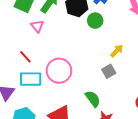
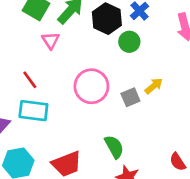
pink circle: (59, 71) -> (91, 86), moved
gray square: (109, 71) -> (130, 97), moved

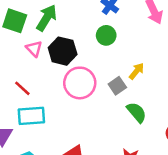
black hexagon: (107, 19) -> (63, 51), moved
green semicircle: (114, 147) -> (137, 112), moved

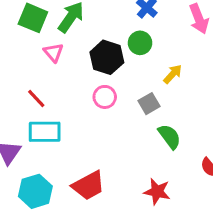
black hexagon: (63, 51) -> (107, 57), moved
yellow arrow: (137, 71) -> (173, 74), moved
pink circle: (80, 83) -> (105, 97), size x0.6

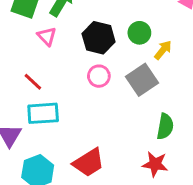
green circle: (140, 43) -> (139, 33), moved
gray square: (149, 104) -> (142, 80), size x1.5
green semicircle: (170, 137) -> (165, 126), moved, turned 50

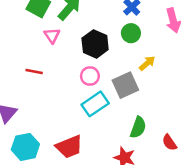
green circle: (139, 33) -> (131, 33), moved
red line: (33, 82) -> (34, 71), turned -42
cyan rectangle: (43, 113) -> (95, 104), moved, turned -40

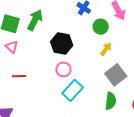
green circle: (131, 33) -> (101, 27), moved
pink triangle: (52, 35) -> (12, 47), moved
gray square: (125, 85) -> (116, 75), moved

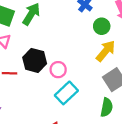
black hexagon: (62, 43) -> (35, 60), moved
yellow arrow: (106, 49) -> (106, 51), size x1.5

